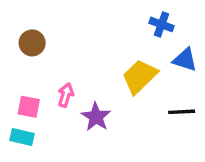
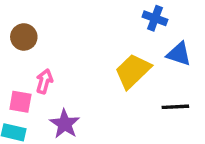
pink arrow: (66, 95) -> (44, 81), moved
purple star: (96, 117) -> (65, 124), moved

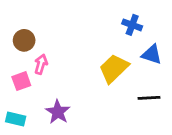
pink arrow: (44, 81) -> (41, 64), moved
pink square: (20, 102) -> (21, 81), moved, turned -30

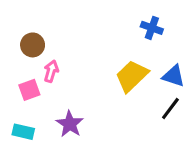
blue triangle: (152, 54) -> (174, 76), moved
black line: (149, 98) -> (170, 108), turned -50

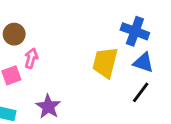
blue cross: (152, 28) -> (135, 31), moved, size x1.4
yellow trapezoid: (132, 76) -> (105, 63), turned -32

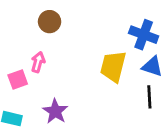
brown circle: (14, 34) -> (50, 22), moved
black line: (141, 92) -> (149, 97), turned -40

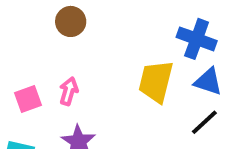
pink arrow: (38, 62) -> (69, 91), moved
black line: (149, 97) -> (204, 122), turned 50

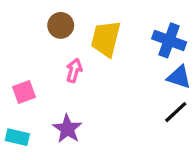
yellow trapezoid: (156, 82) -> (106, 39), moved
pink arrow: (69, 91) -> (74, 70), moved

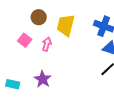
pink square: (24, 92) -> (25, 40), moved, turned -32

